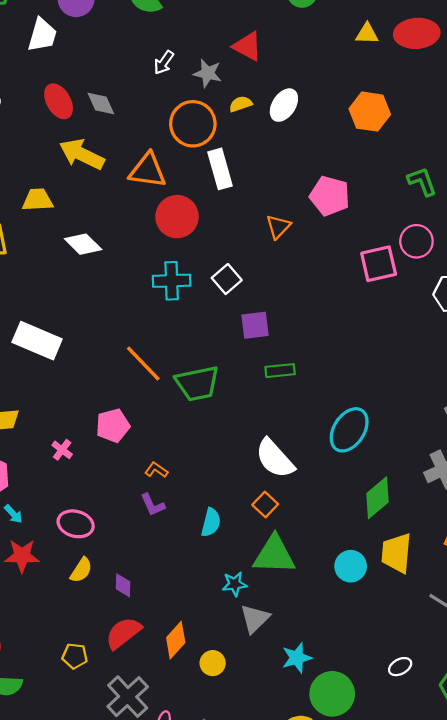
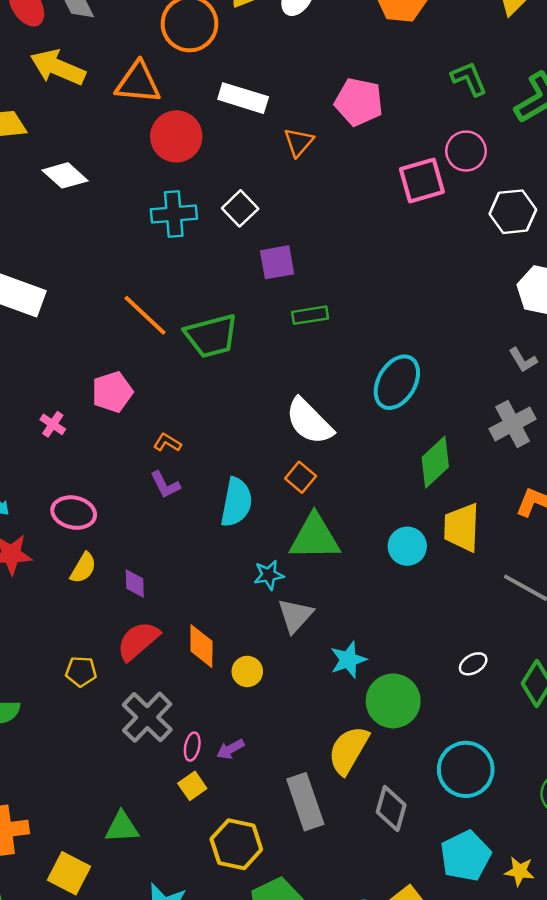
white rectangle: (220, 169) -> (243, 98), moved, turned -54
cyan semicircle: (211, 522) -> (236, 502), size x1.4
orange diamond: (176, 640) -> (201, 646), turned -39

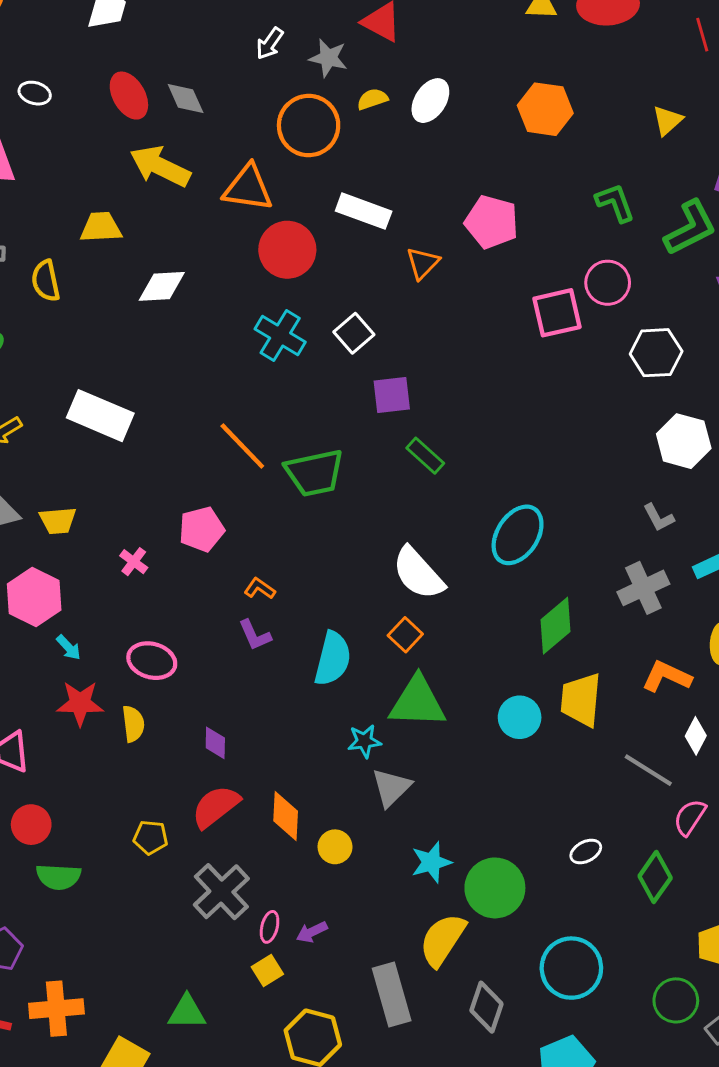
white diamond: (65, 175) -> (162, 286), turned -48
cyan cross: (174, 214) -> (280, 336), turned 33
green rectangle: (310, 315) -> (425, 456), turned 48
yellow semicircle: (83, 568) -> (133, 724), moved, turned -40
cyan star: (348, 660) -> (431, 862), moved

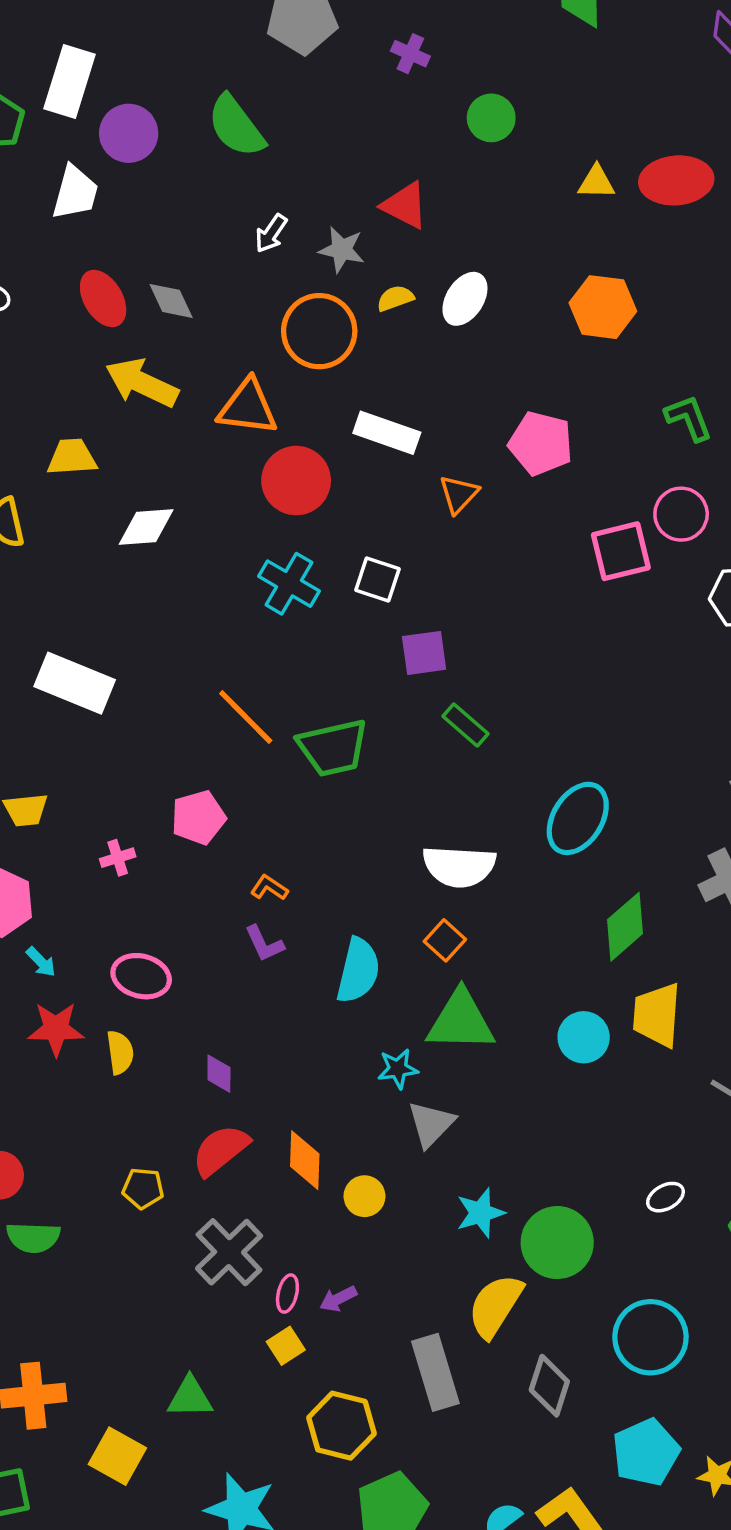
white square: (354, 333) -> (377, 580), turned -30
pink cross: (134, 562) -> (118, 858), turned 36
white semicircle: (418, 573) -> (459, 866), turned -44

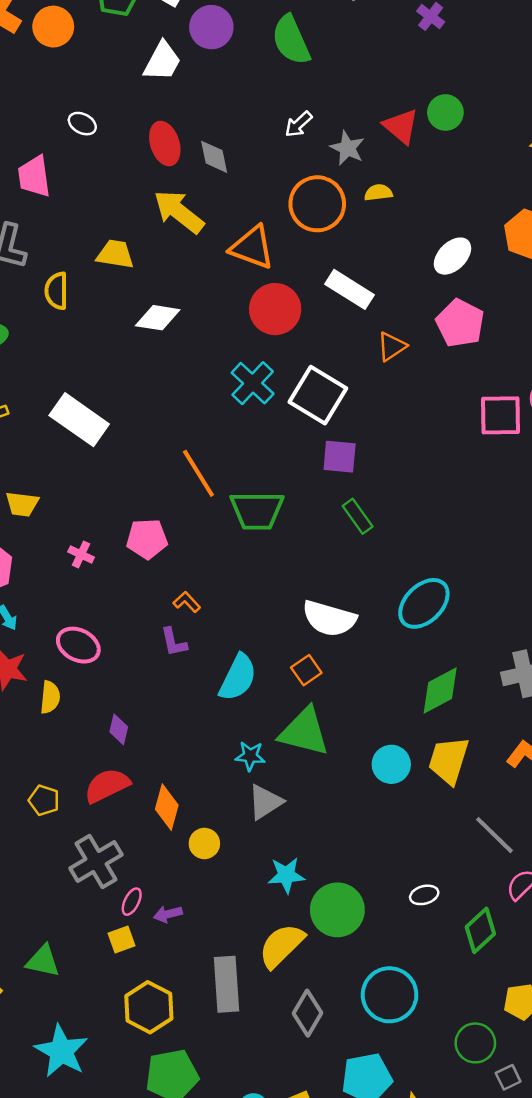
green circle: (491, 118) -> (445, 112), moved
white ellipse: (465, 299) -> (452, 256), moved
white square: (377, 580) -> (318, 395), size x1.6
pink cross: (118, 858) -> (81, 555), turned 30

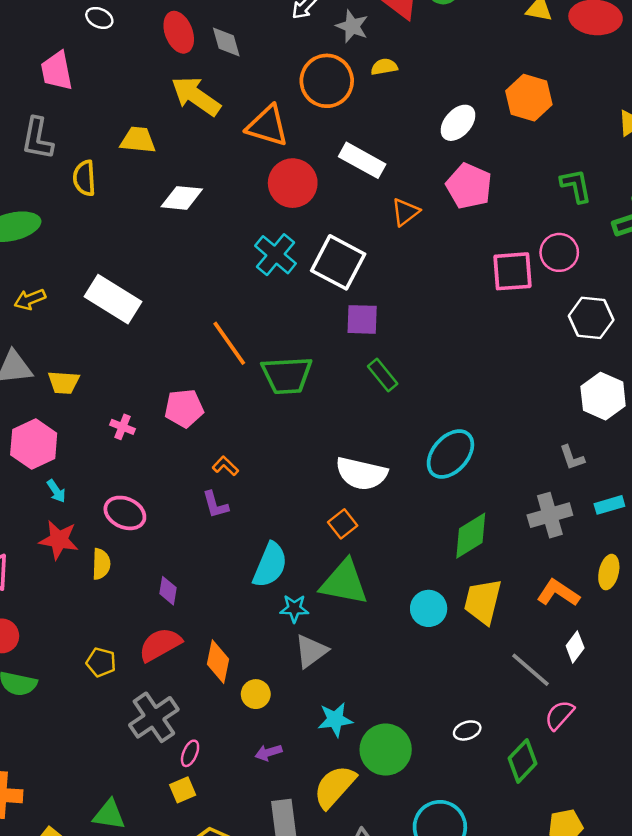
cyan semicircle: (238, 677) -> (270, 565), moved
purple arrow: (168, 914) -> (268, 753), moved

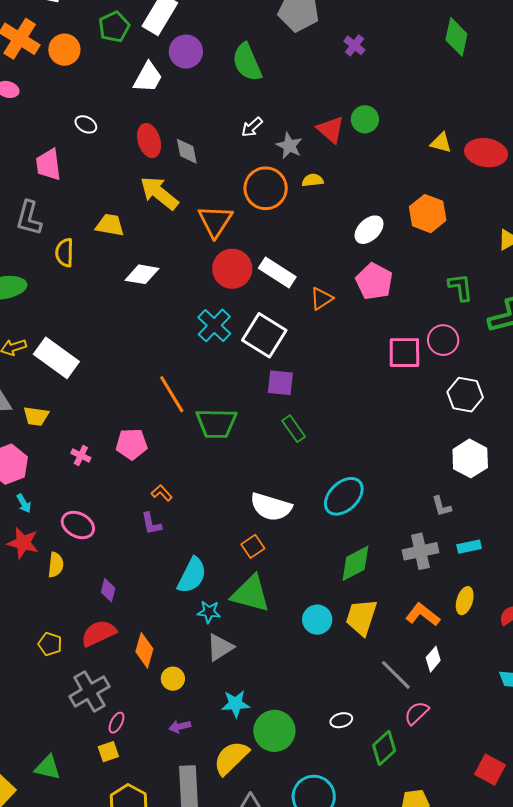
orange triangle: (267, 126) -> (215, 221), turned 42
white rectangle: (362, 160) -> (277, 273), moved
white rectangle: (113, 299) -> (56, 358), moved

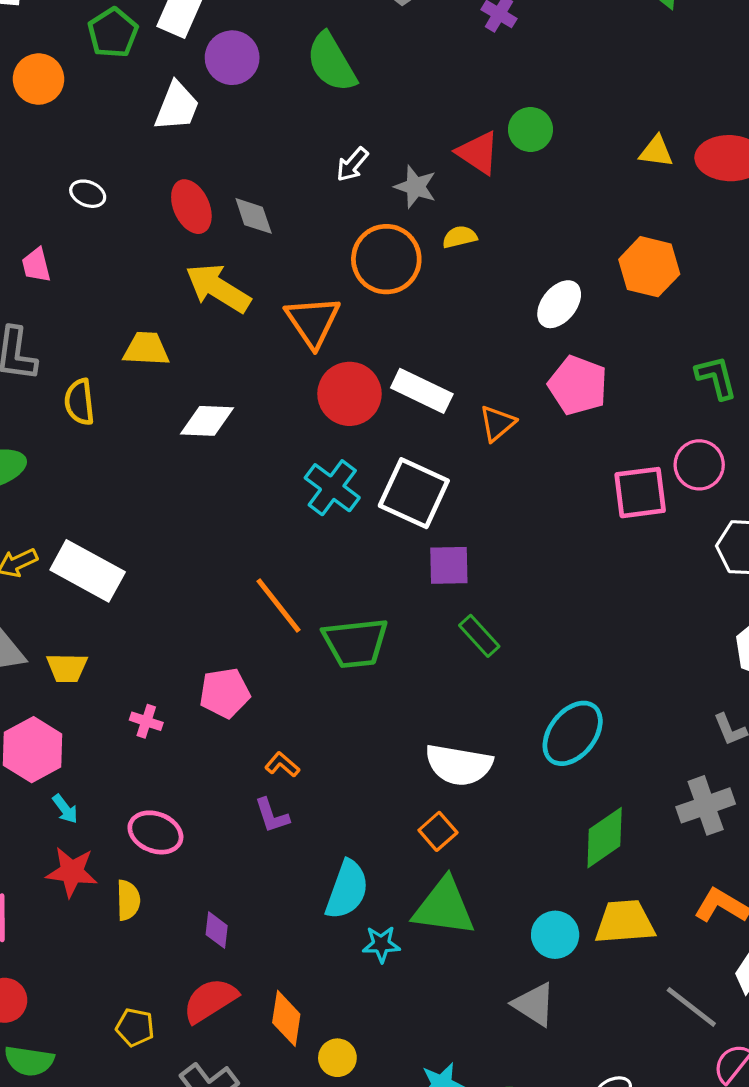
pink trapezoid: (48, 165) -> (36, 265), size x0.7
yellow trapezoid: (361, 617) -> (625, 922), turned 75
gray triangle: (220, 647) -> (534, 1004), moved, turned -48

